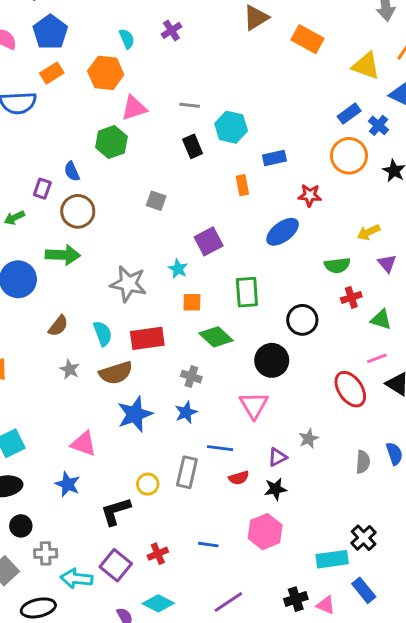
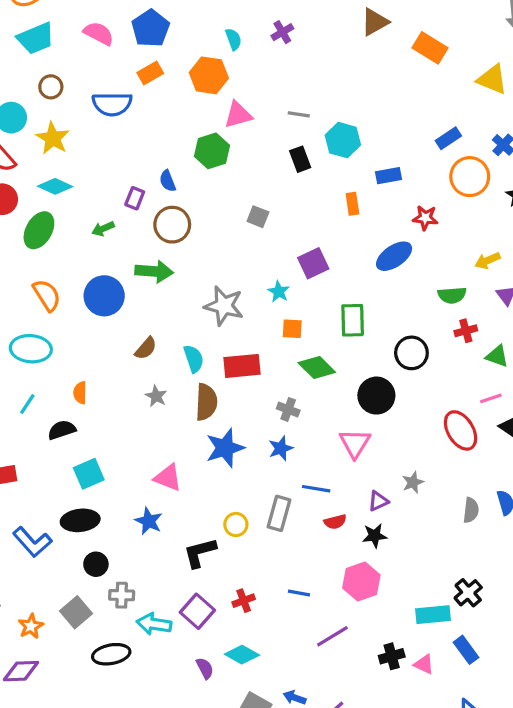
blue rectangle: (349, 114) -> (448, 138), moved
brown semicircle: (116, 373) -> (206, 402), turned -72
purple line: (228, 602) -> (332, 636), moved

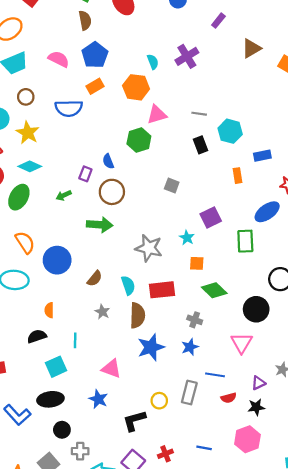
purple cross: (282, 32) -> (187, 56), size x1.5
blue circle: (104, 296) -> (57, 260), moved
green rectangle: (353, 320) -> (245, 241), moved
cyan line: (27, 404) -> (75, 340), moved, turned -32

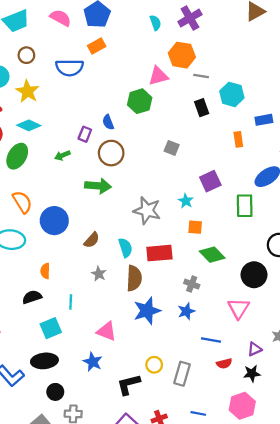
orange hexagon: (136, 87) -> (182, 55), moved
gray rectangle: (189, 393) -> (182, 374), moved

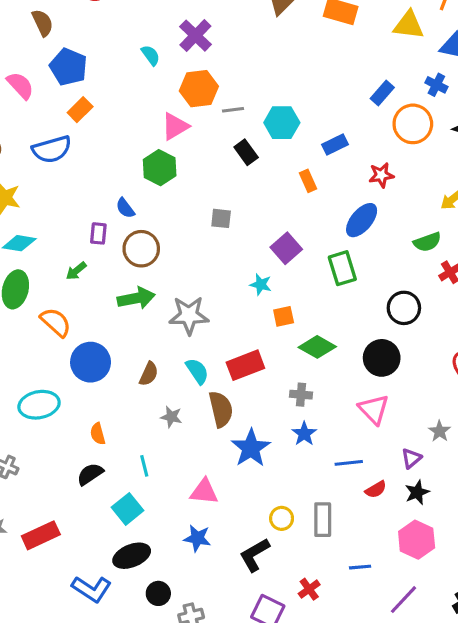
pink semicircle: (60, 18) -> (20, 85), turned 35
orange semicircle: (22, 202) -> (56, 322), moved
gray star: (147, 211) -> (189, 315), moved

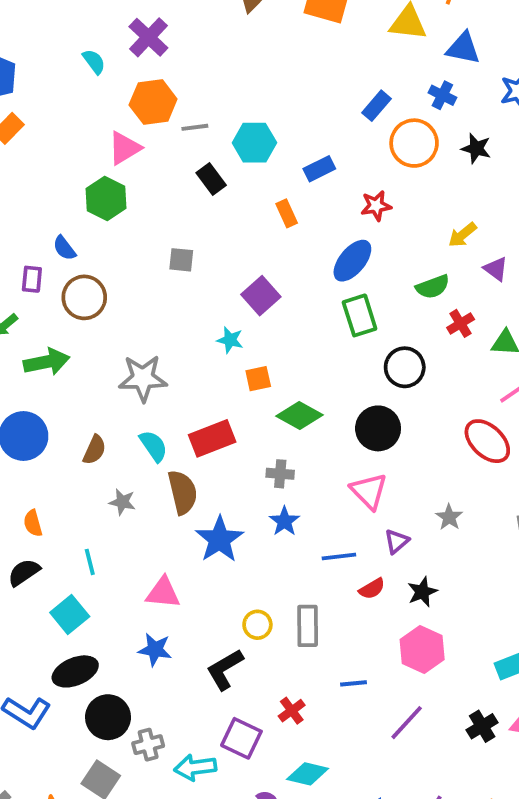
green rectangle: (342, 268) -> (360, 315), moved
green arrow: (136, 298) -> (46, 362), moved
purple triangle: (411, 458) -> (397, 541), moved
black circle: (158, 593) -> (108, 717), size x1.5

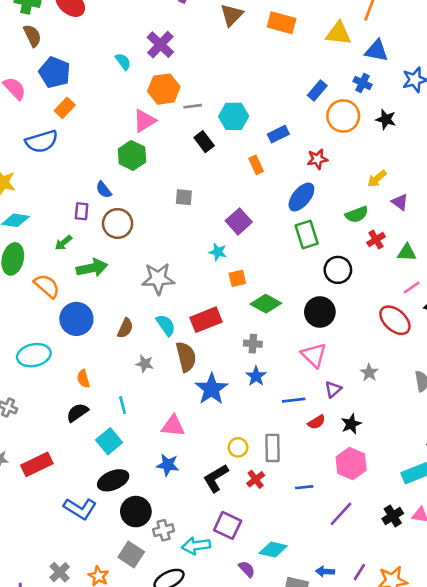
red cross: (292, 711) -> (256, 479), moved

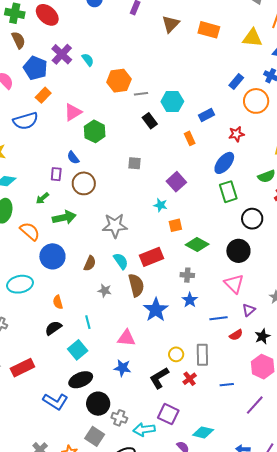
purple cross: (160, 45) -> (62, 54), moved
pink triangle: (144, 121) -> (73, 112), moved
gray cross: (164, 530) -> (119, 418), turned 35

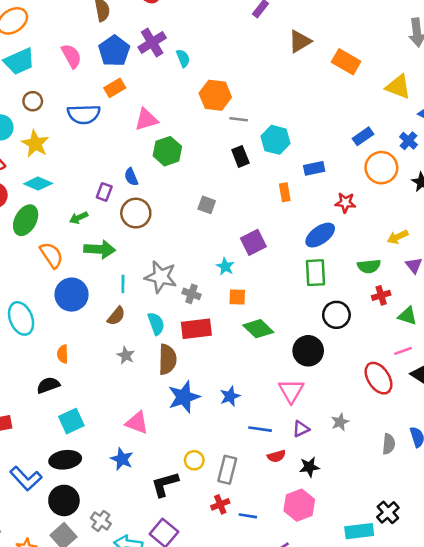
gray cross: (187, 275) -> (192, 294), moved
cyan ellipse: (20, 284) -> (21, 318), turned 65
cyan line: (88, 322) -> (123, 284), moved
red cross: (190, 379) -> (220, 504), moved
black circle: (98, 404) -> (64, 500), moved

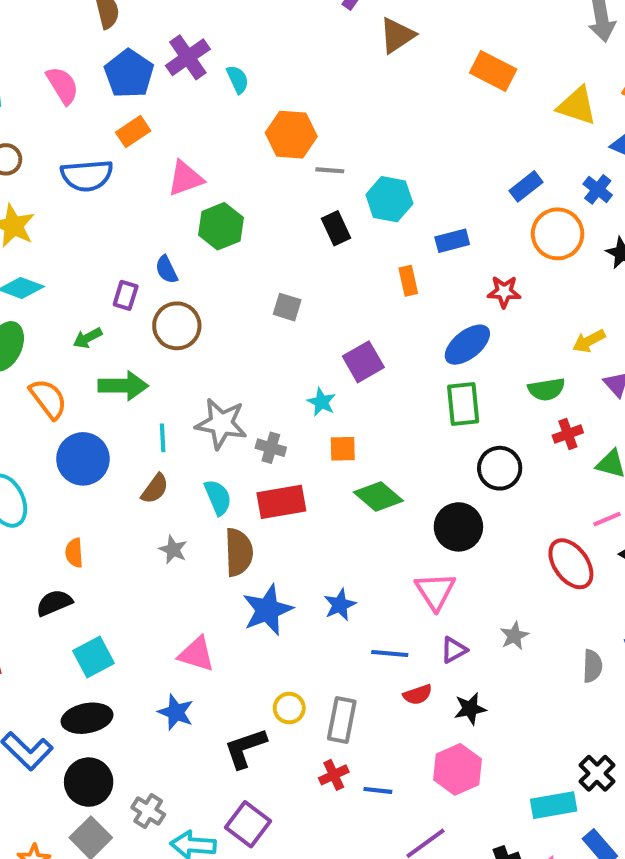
brown triangle: (300, 41) -> (397, 35), moved

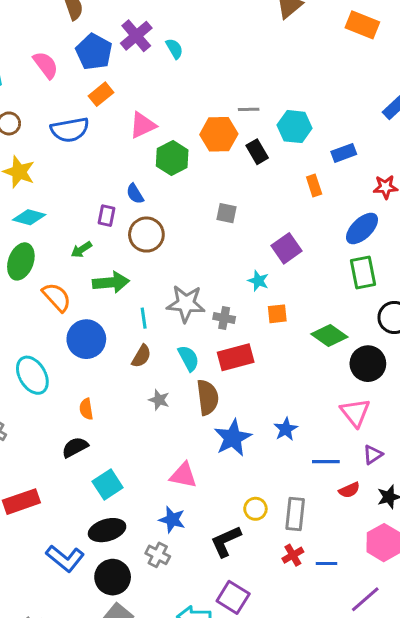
orange hexagon: (291, 135) -> (219, 134), moved
green diamond: (378, 497) -> (329, 336), moved
gray cross: (148, 811) -> (158, 555), moved

